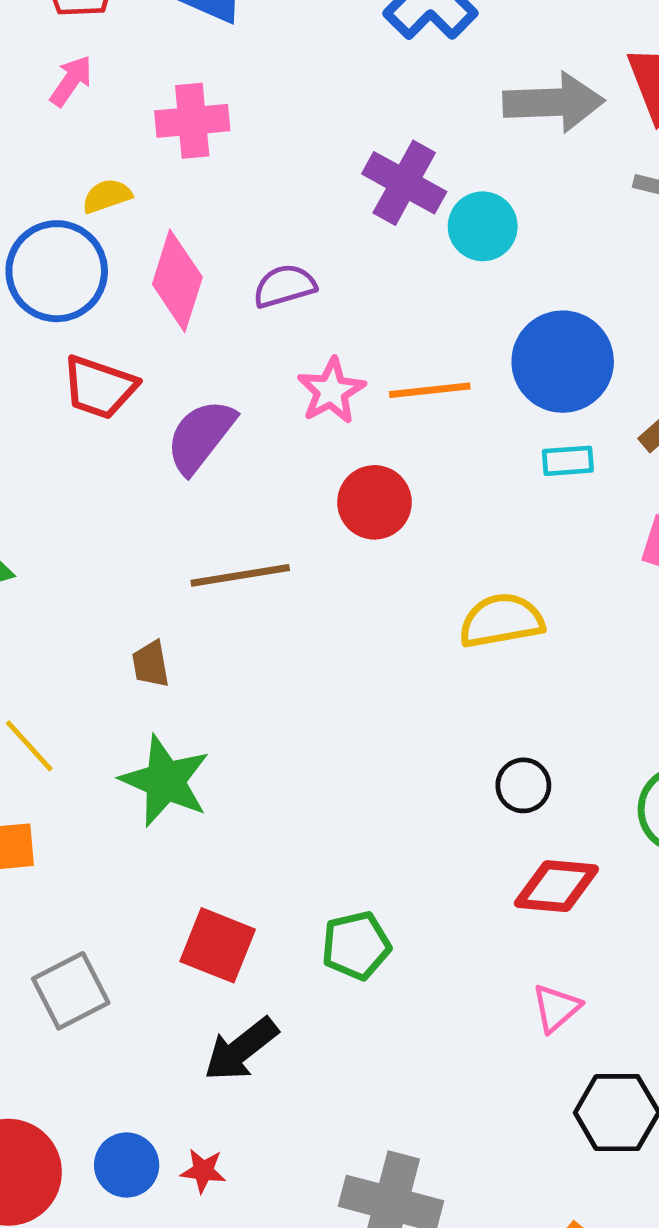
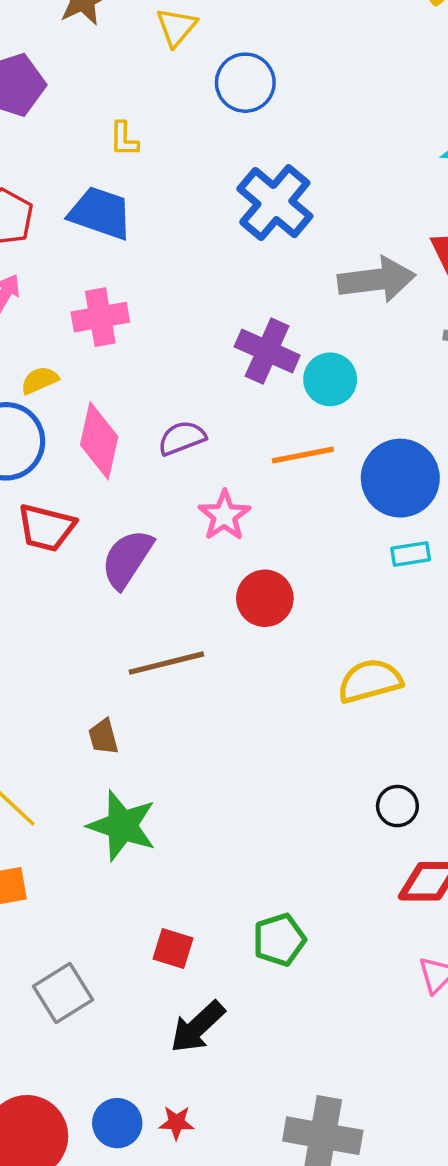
orange line: (430, 390) -> (303, 455), moved
red square: (218, 945) -> (173, 948), size x0.7

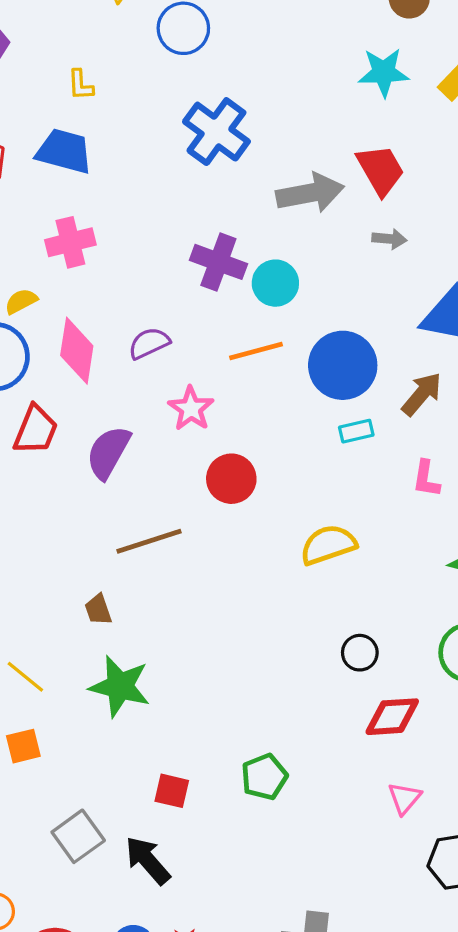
red trapezoid: (46, 528) -> (36, 430), turned -78
black arrow: (198, 1027) -> (148, 860), moved, turned 96

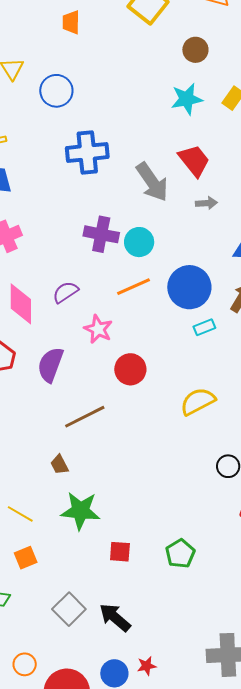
blue cross: (216, 132) -> (87, 152), turned -33
gray arrow: (310, 193) -> (152, 182), turned 75
red square: (172, 791) -> (120, 552), moved

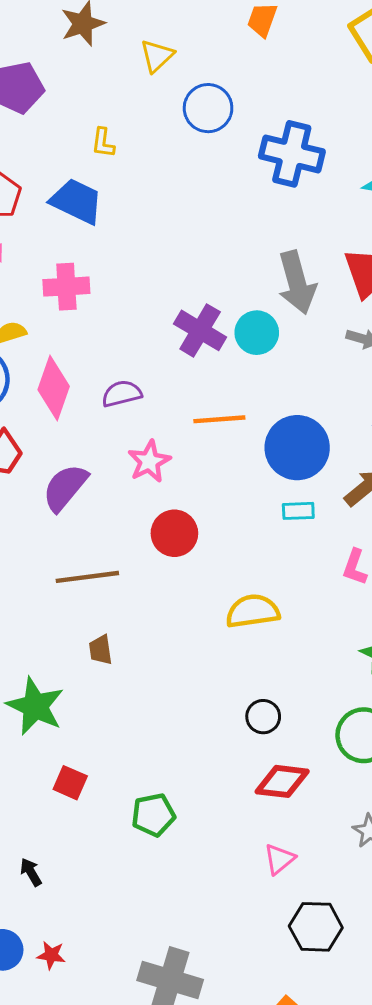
blue cross: (87, 152) -> (292, 154), moved
cyan circle: (139, 242) -> (257, 333), moved
brown trapezoid: (59, 465) -> (100, 650), moved
black arrow: (115, 617) -> (31, 872), size x0.6

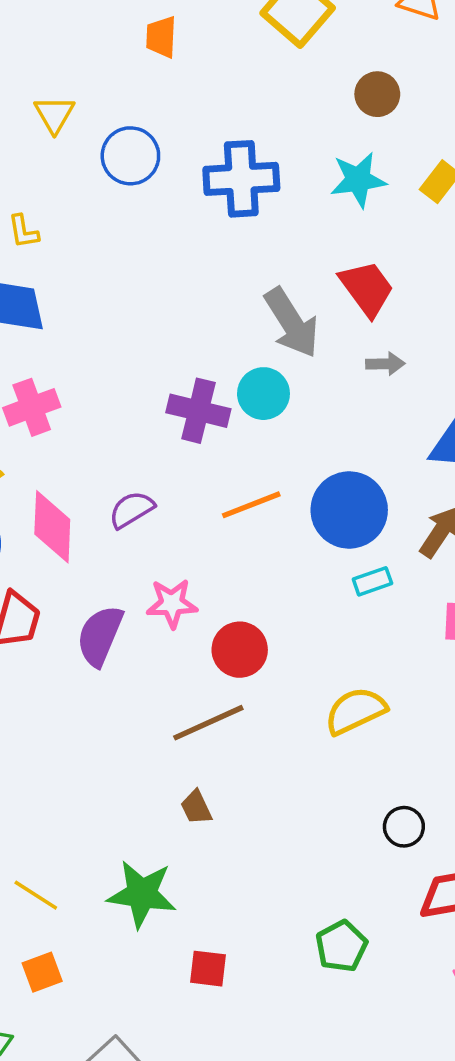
pink star: (149, 461) -> (172, 603), moved, turned -30
brown line: (87, 577) -> (208, 723), moved
green pentagon: (153, 815) -> (341, 946), moved

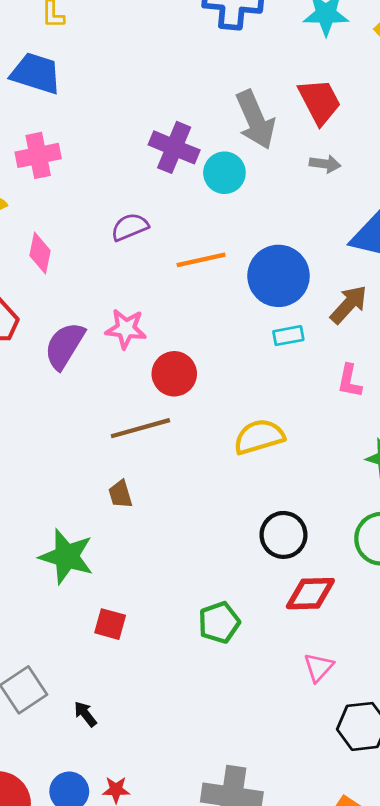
purple cross: (198, 411) -> (174, 147), moved
purple semicircle: (132, 510) -> (130, 227), moved
pink diamond: (52, 527) -> (40, 253), size x0.7
black circle: (404, 827) -> (284, 535), size x1.4

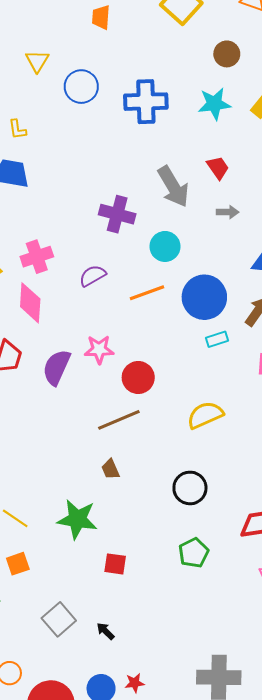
red trapezoid: (320, 101) -> (218, 168), size x0.7
pink cross: (38, 155) -> (37, 257), moved
cyan circle: (224, 173) -> (165, 246), moved
pink diamond: (40, 253) -> (30, 303), size x1.4
black circle: (284, 535) -> (190, 488), moved

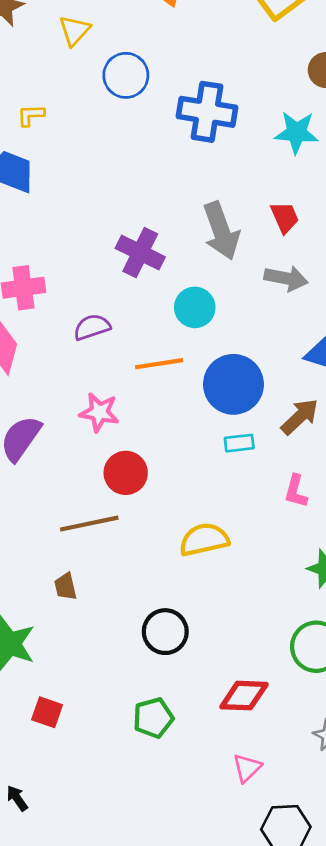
yellow L-shape: (17, 129) -> (31, 115), turned 85
gray arrow: (228, 212) -> (286, 278), size x1.4
pink star: (99, 349) -> (99, 412), moved

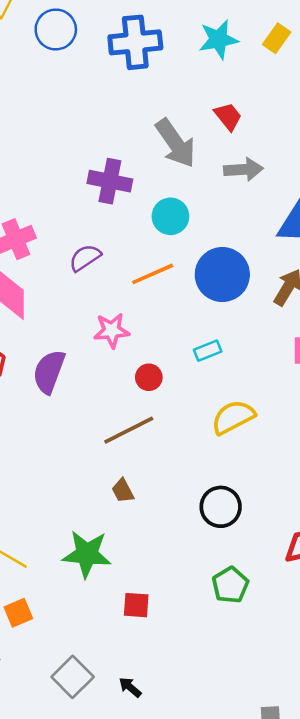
cyan rectangle: (239, 443) -> (208, 351), moved
red circle: (126, 473) -> (149, 377), size x0.7

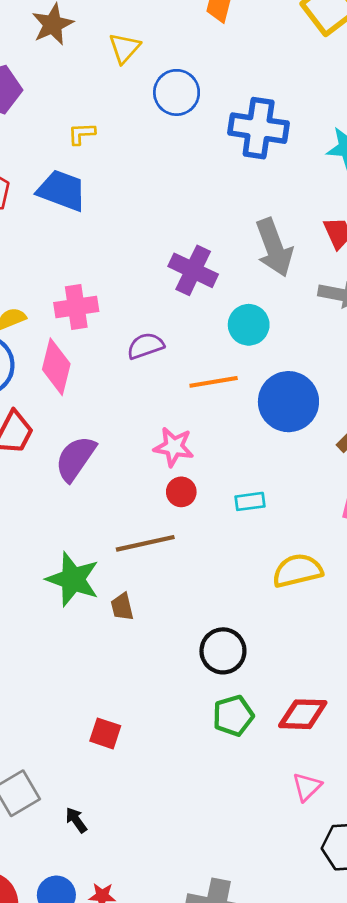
pink star: (112, 330) -> (174, 447), moved
cyan rectangle: (208, 351) -> (250, 501), moved
yellow semicircle: (233, 417) -> (297, 571), moved
green star: (87, 554) -> (73, 579), moved
green pentagon: (230, 585) -> (233, 716), moved

